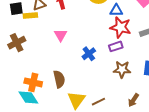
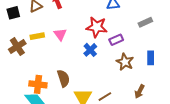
yellow rectangle: (30, 15) -> (37, 36), moved
red star: (121, 27) -> (97, 27), moved
brown star: (122, 69) -> (125, 62), turned 30

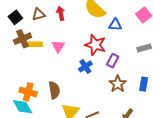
black square: (13, 13) -> (15, 17), turned -32
purple rectangle: (116, 40) -> (113, 61), turned -48
brown cross: (17, 47) -> (22, 39), moved

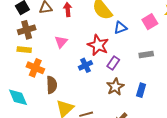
blue triangle: (115, 25) -> (120, 28), turned -32
yellow rectangle: (35, 44) -> (24, 50), moved
orange cross: (28, 92) -> (35, 68), moved

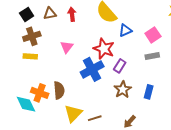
pink square: (150, 22) -> (153, 35), moved
blue cross: (85, 65) -> (92, 69), size x1.6
orange cross: (35, 68) -> (40, 93), moved

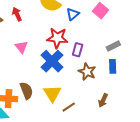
gray rectangle: (152, 56) -> (113, 46), moved
yellow triangle: (73, 113) -> (52, 93), moved

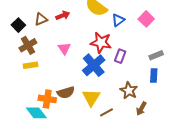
red arrow: (17, 14) -> (63, 15), turned 88
brown star: (87, 72) -> (129, 91), moved
brown semicircle: (26, 91) -> (66, 92), turned 90

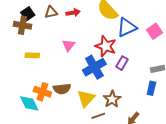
blue triangle: (118, 20) -> (127, 27), size x1.5
brown cross: (28, 45) -> (22, 25), moved, turned 30
brown star: (129, 91) -> (112, 99), moved

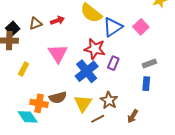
pink triangle: (69, 45) -> (58, 53), size x1.5
yellow rectangle: (32, 55) -> (23, 69), turned -56

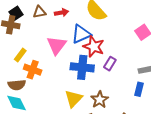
blue triangle: (113, 27) -> (81, 34), moved
blue cross: (87, 71) -> (82, 67), turned 35
brown semicircle: (58, 98) -> (17, 85), moved
orange cross: (39, 103) -> (33, 70), moved

